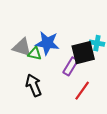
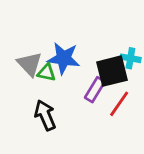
gray triangle: (22, 47) -> (29, 64), turned 30
red line: (82, 91) -> (119, 104), moved

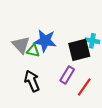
purple rectangle: (95, 90) -> (67, 75), moved
red line: (119, 104) -> (84, 87), moved

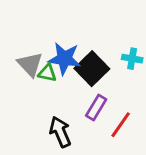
black square: (79, 50) -> (92, 69), moved, turned -30
black arrow: (32, 81) -> (60, 132), moved

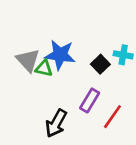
black square: (92, 69) -> (100, 64), moved, size x0.6
black arrow: (60, 132) -> (56, 123), turned -128

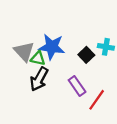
purple rectangle: (90, 100) -> (77, 86), turned -66
black arrow: (56, 123) -> (39, 79), moved

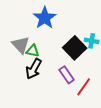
blue star: (52, 47) -> (45, 18), moved, turned 30
black square: (86, 55) -> (75, 48), size x1.6

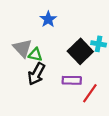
blue star: (45, 18) -> (48, 19), size x0.7
purple rectangle: (67, 75) -> (72, 80), turned -54

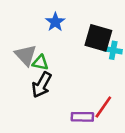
black square: (80, 51) -> (98, 38), moved, turned -30
purple rectangle: (72, 80) -> (82, 117), moved

